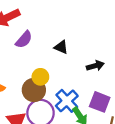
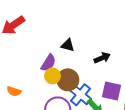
purple semicircle: (24, 40) -> (48, 63), moved
brown circle: (34, 90) -> (68, 80), moved

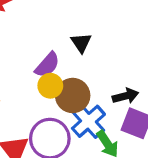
black triangle: (68, 45) -> (81, 43), turned 32
black arrow: (102, 58) -> (125, 96), moved

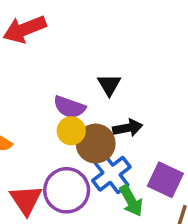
purple semicircle: (47, 65) -> (69, 107), turned 64
black arrow: (125, 96) -> (128, 128), moved

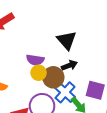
black triangle: (109, 85) -> (67, 40), moved, size x1.5

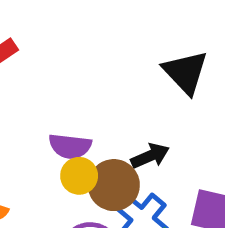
black triangle: (67, 40) -> (185, 72), moved

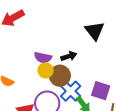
black arrow: (150, 156) -> (69, 56), moved

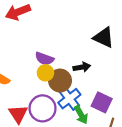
black triangle: (95, 31) -> (104, 38), turned -35
black arrow: (69, 56) -> (82, 67), moved

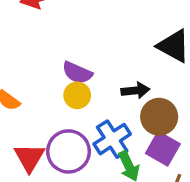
brown circle: (60, 81) -> (159, 117), moved

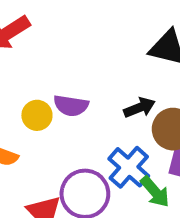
yellow circle: (77, 95) -> (37, 115), moved

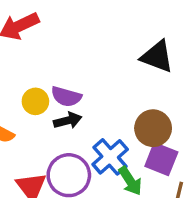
black arrow: (140, 108) -> (68, 120), moved

